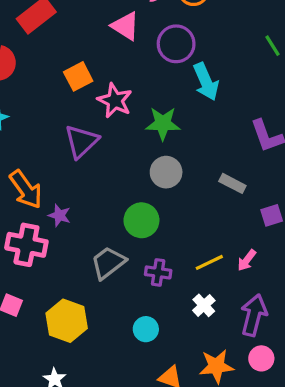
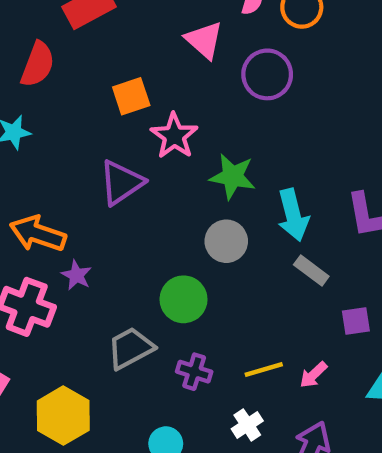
cyan arrow: (206, 82) -> (293, 215), moved
orange arrow: (26, 189) -> (38, 234), turned 135

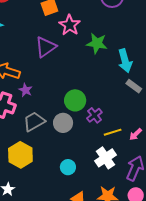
gray circle: (226, 241) -> (63, 123), moved
gray trapezoid: (130, 348) -> (34, 121), moved
purple cross: (194, 372) -> (94, 115), moved, turned 35
white cross: (247, 425) -> (105, 158), size x1.5

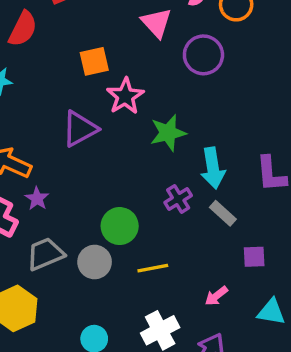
green star: (97, 43) -> (168, 133), turned -30
purple cross: (94, 115) -> (178, 199), moved
yellow line: (113, 132) -> (153, 268), moved

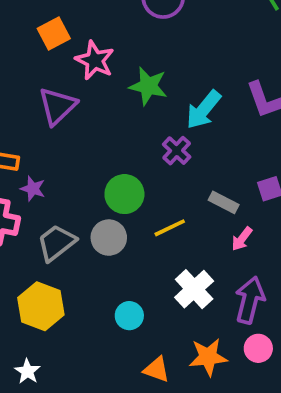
green star: (168, 133) -> (148, 86), turned -30
cyan arrow: (213, 168) -> (203, 110), turned 63
gray rectangle: (223, 213) -> (224, 202), moved

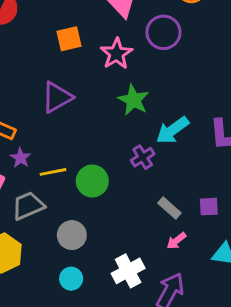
pink star: (95, 60) -> (116, 54), moved
yellow line: (170, 228) -> (53, 172), moved
gray circle: (109, 238) -> (72, 235), moved

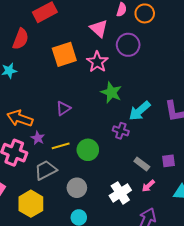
orange square: (69, 39) -> (64, 54), size x1.4
purple triangle: (57, 97) -> (63, 108), moved, size x0.7
purple cross: (143, 157) -> (121, 131), turned -35
white cross: (128, 271) -> (120, 193), moved

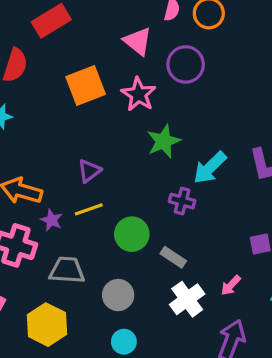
green star: (111, 92) -> (164, 141), turned 30
yellow line: (61, 146) -> (89, 209), moved
gray rectangle: (142, 164) -> (173, 257), moved
gray trapezoid: (46, 170) -> (67, 270), turned 35

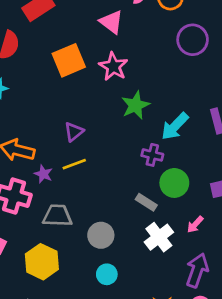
purple circle: (186, 64) -> (193, 40), moved
green circle: (132, 234) -> (174, 183), moved

